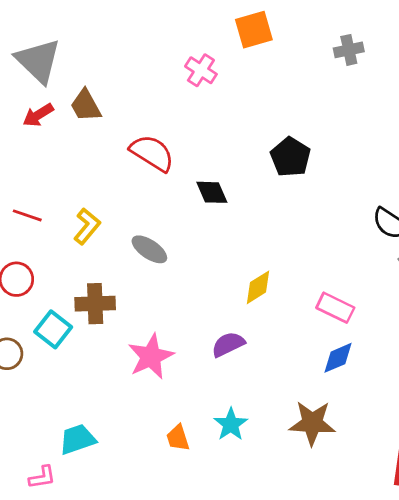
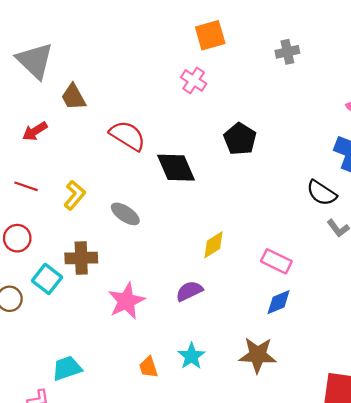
pink cross: (201, 70) -> (194, 80), moved
red arrow: (38, 115) -> (35, 131), moved
black diamond: (212, 192) -> (176, 168), size x1.5

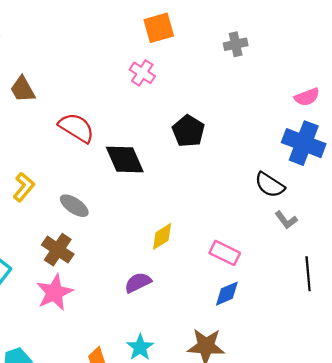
brown cross: (81, 258) -> (58, 250), moved, turned 36
pink star: (126, 301) -> (54, 292), moved

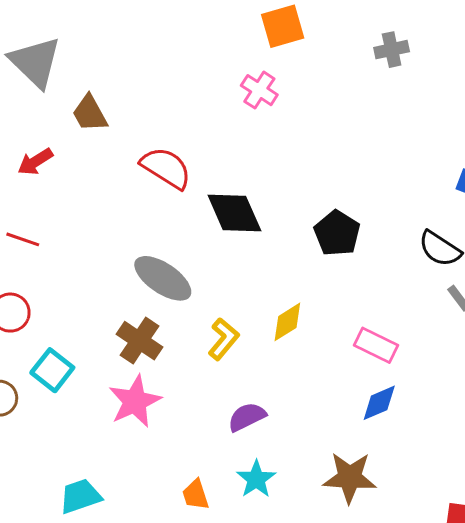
black pentagon: (188, 131) -> (337, 233), moved
yellow L-shape: (24, 187) -> (224, 339), moved
gray ellipse: (74, 206) -> (163, 278), size x1.4
purple semicircle: (138, 283) -> (247, 417), moved

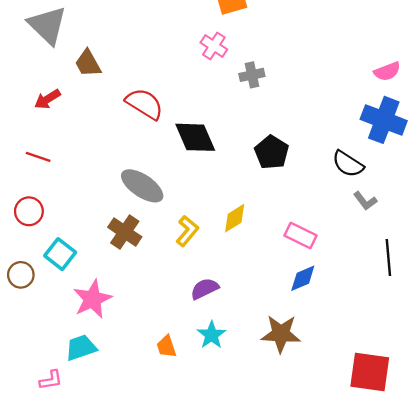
gray cross: (392, 50) -> (252, 75), moved
pink star: (135, 401) -> (92, 299), moved

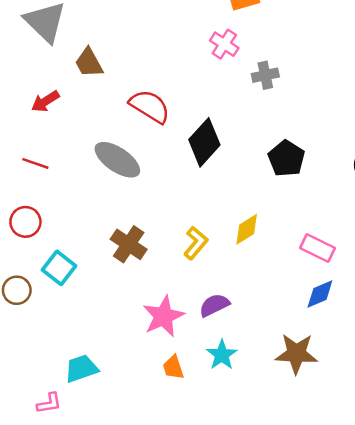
black diamond: (195, 137) -> (204, 142), turned 66
gray ellipse: (142, 186) -> (117, 160), moved
pink star: (92, 299) -> (163, 316), moved

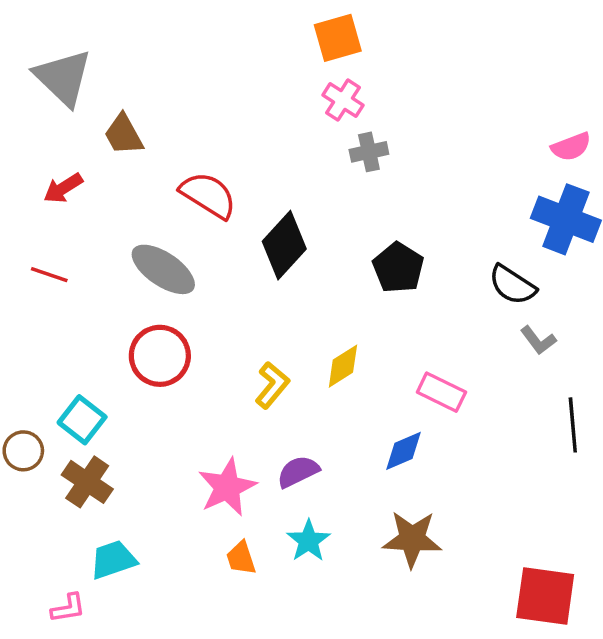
pink cross: (224, 44) -> (343, 100), moved
red circle: (25, 222) -> (160, 356), moved, size x1.4
brown cross: (129, 244) -> (87, 482), moved
blue diamond: (320, 294) -> (403, 451), moved

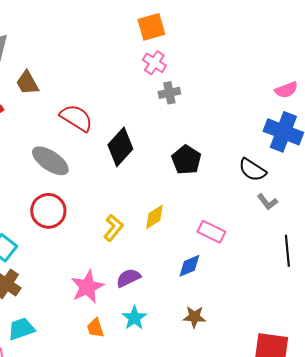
brown star: (412, 539) -> (194, 317), size x0.7

